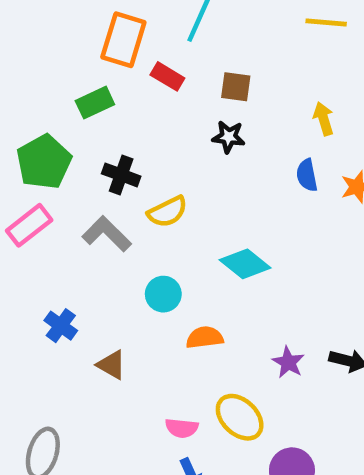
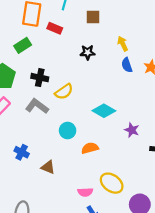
brown square: (236, 87) -> (93, 17), moved
yellow arrow: (324, 119) -> (123, 44), moved
purple star: (288, 362) -> (132, 130), moved

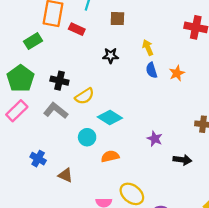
green rectangle: (23, 45) -> (33, 41), moved
cyan diamond: (104, 111) -> (110, 117), moved

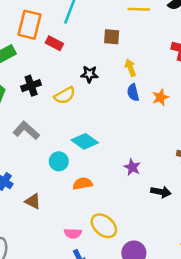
brown square: (117, 19) -> (112, 37), moved
black cross: (59, 81) -> (31, 86), moved, turned -36
yellow semicircle: (85, 96) -> (65, 95), moved

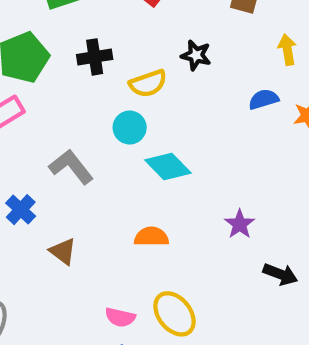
yellow arrow: (130, 68) -> (287, 50), moved
blue semicircle: (133, 93) -> (264, 99), turned 77
gray L-shape: (26, 130) -> (71, 167), moved
cyan circle: (59, 161) -> (130, 128), moved

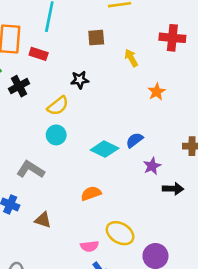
black cross: (95, 57) -> (19, 86), moved
blue semicircle: (264, 99) -> (135, 140), moved
cyan diamond: (168, 166) -> (105, 149), moved
purple star: (240, 224) -> (152, 166), moved, turned 30

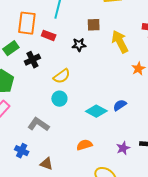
yellow arrow: (131, 58) -> (120, 42), size x1.6
black star: (80, 80) -> (79, 45), moved
purple star: (152, 166) -> (123, 148), moved

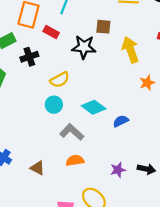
black star: (79, 45) -> (84, 47), size x1.5
cyan diamond: (96, 111) -> (94, 107), moved
gray L-shape: (39, 124) -> (72, 132), moved
brown triangle: (46, 164) -> (37, 168), moved

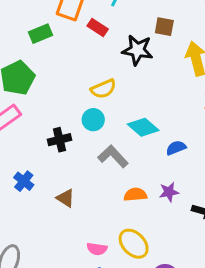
black cross: (29, 57) -> (59, 140), moved
orange semicircle: (75, 160) -> (135, 195), moved
purple star: (118, 170) -> (169, 192), moved

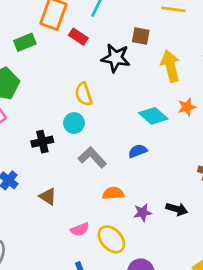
yellow semicircle: (103, 89) -> (84, 94), turned 95
cyan diamond: (143, 127) -> (153, 116), moved
blue semicircle: (176, 148) -> (138, 151), moved
purple star: (169, 192) -> (143, 212), moved
pink semicircle: (97, 249) -> (80, 229), moved, turned -30

